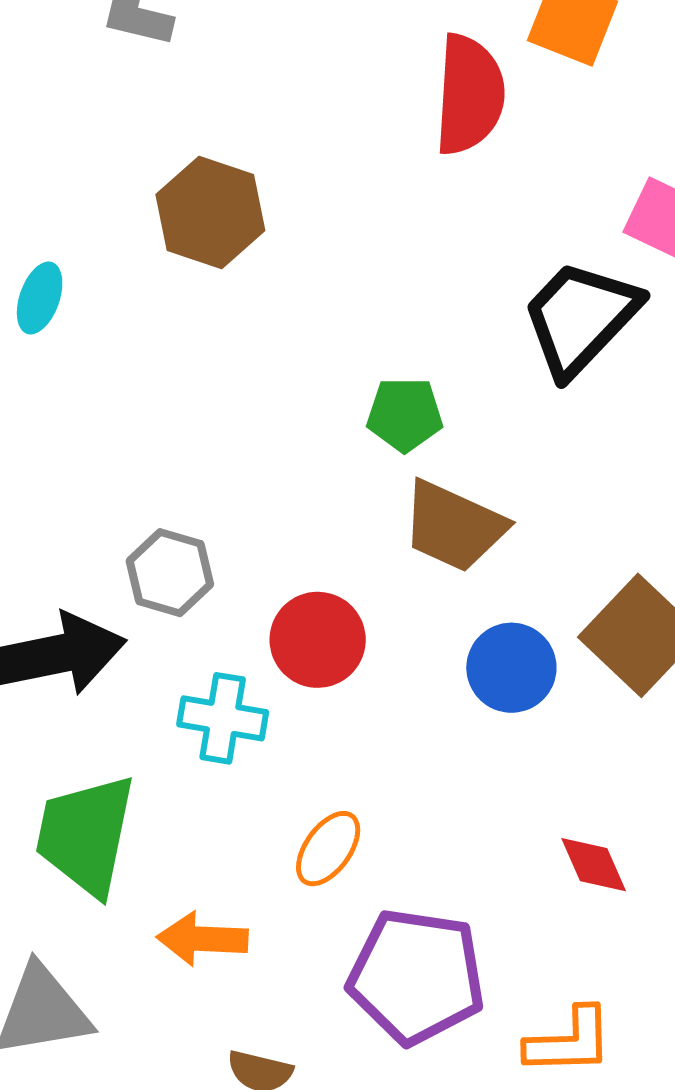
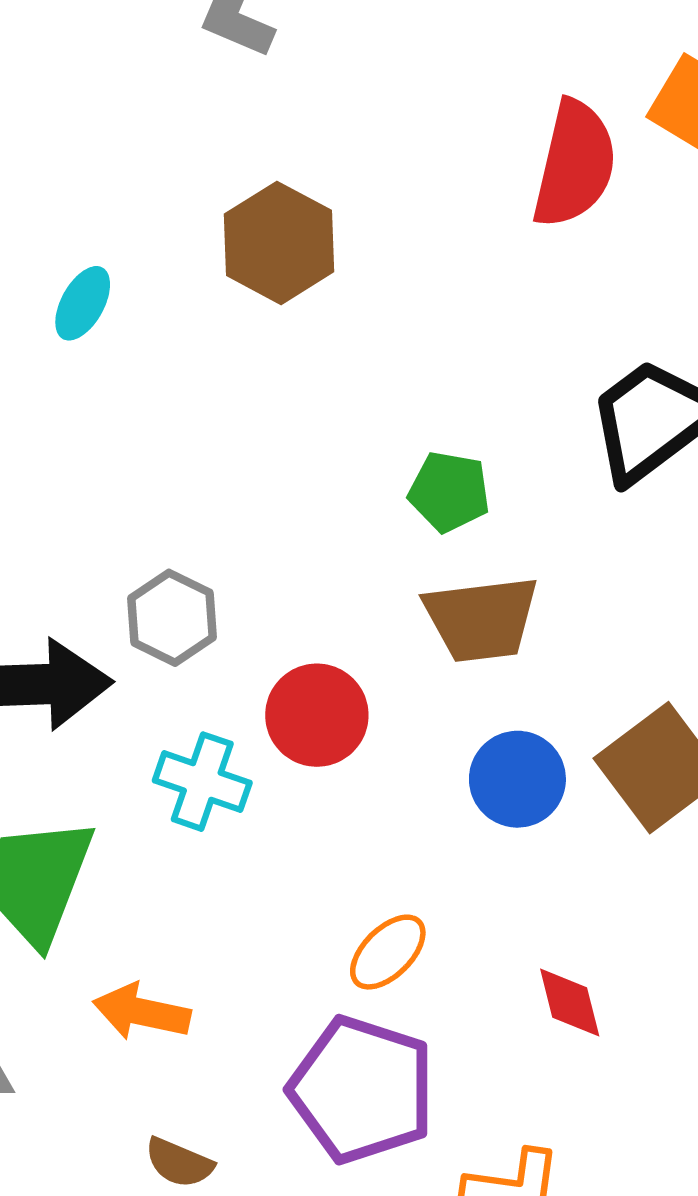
brown trapezoid: (454, 526) -> (481, 619), turned -41
orange ellipse: (328, 849) -> (388, 952), moved

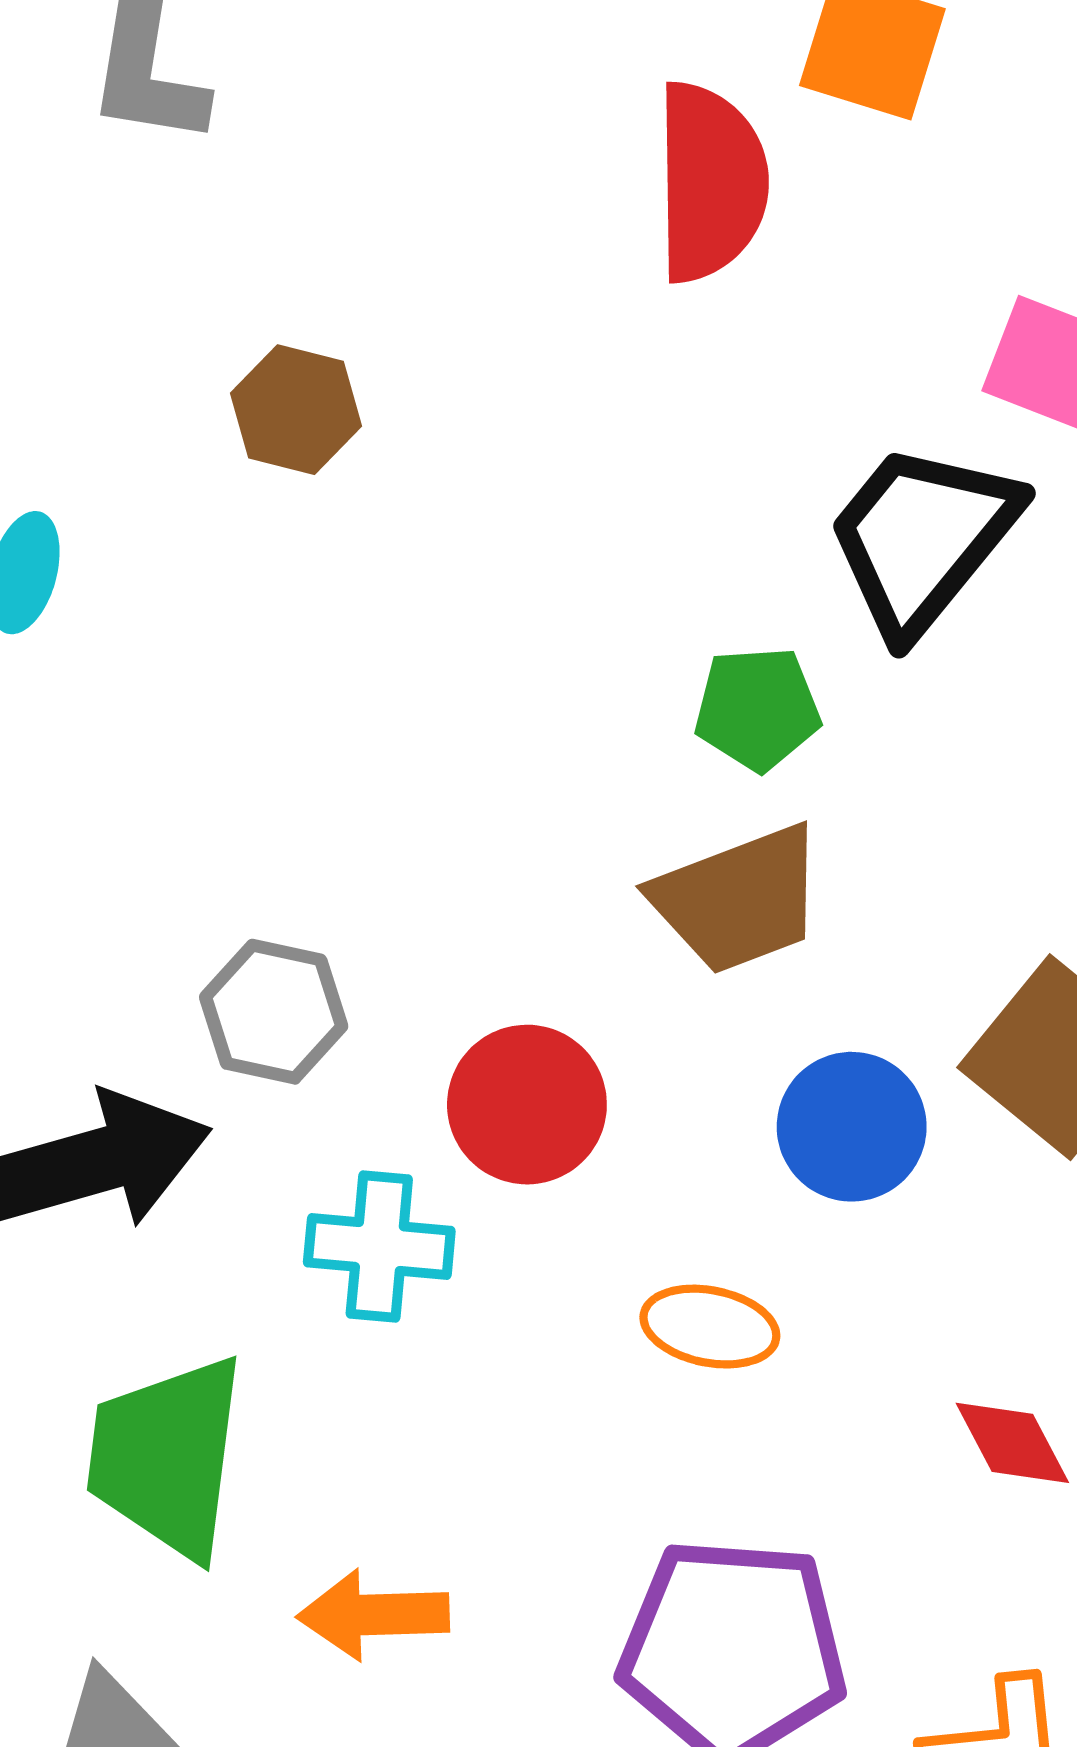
brown hexagon: (279, 243) -> (296, 410), size x0.7
green pentagon: (449, 492) -> (757, 709), moved
orange ellipse: (388, 952) -> (710, 1327), moved, turned 70

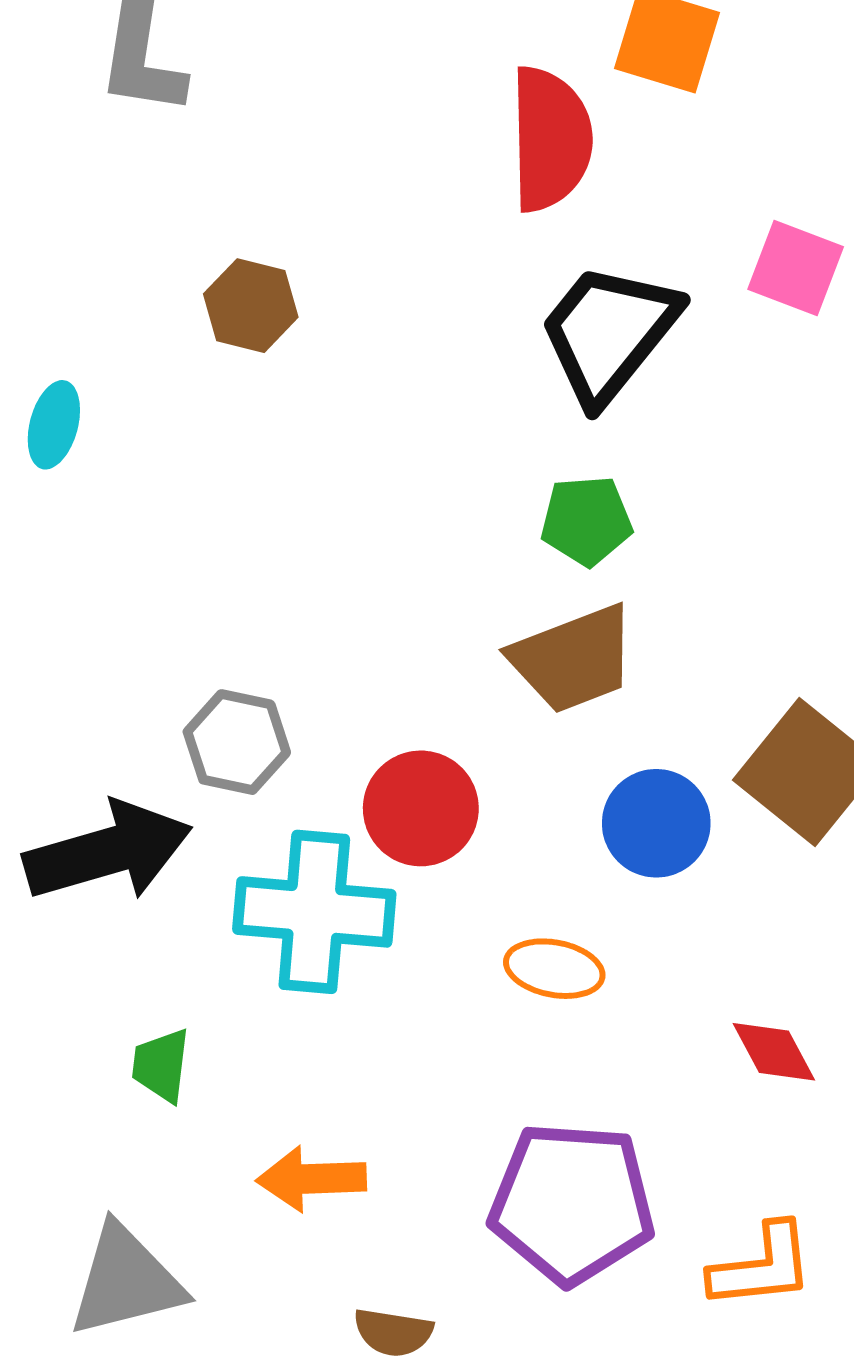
black trapezoid: (922, 538) -> (609, 333), moved
cyan cross: (379, 1247) -> (314, 912), size x1.5
green trapezoid: (167, 1457) -> (161, 1065), size x0.5

